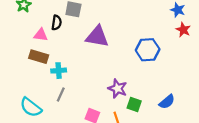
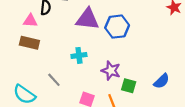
blue hexagon: (148, 50) -> (117, 27), moved
cyan cross: (59, 71) -> (79, 55), moved
gray line: (61, 95) -> (54, 80), turned -64

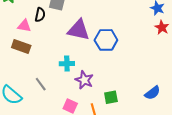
purple star: (111, 71) -> (84, 80), moved
blue semicircle: (162, 81) -> (152, 93), moved
green square: (129, 86) -> (111, 97), turned -32

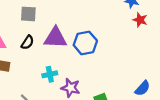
black semicircle: (40, 15) -> (27, 42), moved, turned 32

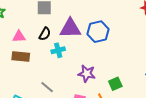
cyan cross: (50, 74) -> (58, 50), moved

